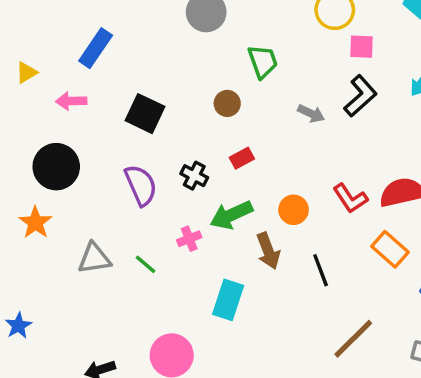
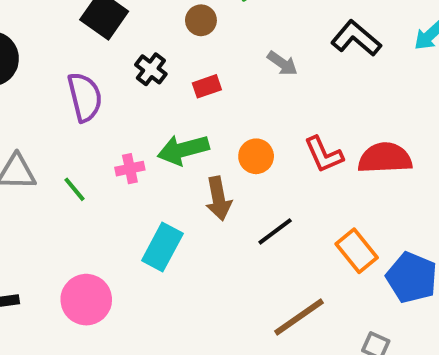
black L-shape: (360, 96) -> (356, 38), turned -108
gray arrow: (311, 113) -> (282, 63), moved
black cross: (194, 176) -> (151, 69), moved
orange rectangle: (390, 249) -> (357, 251), moved
black line: (321, 270) -> (275, 231), turned 64

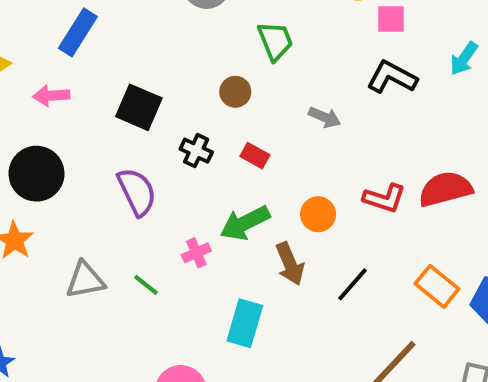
red rectangle: (207, 86) -> (255, 156), turned 60
red L-shape: (324, 154) -> (384, 198), turned -36

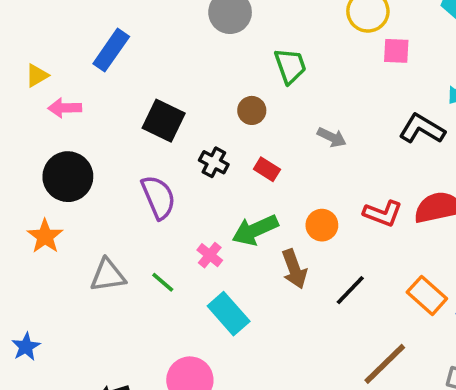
black L-shape: (392, 77) -> (422, 129), moved
pink arrow: (51, 96) -> (65, 108), moved
pink cross: (196, 253) -> (210, 255), turned -30
cyan rectangle: (245, 323) -> (229, 314), moved, turned -60

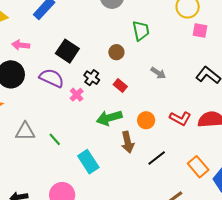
pink arrow: (65, 108) -> (21, 45), moved
purple semicircle: (158, 197) -> (52, 78), moved, turned -50
pink cross: (210, 255) -> (77, 95), moved

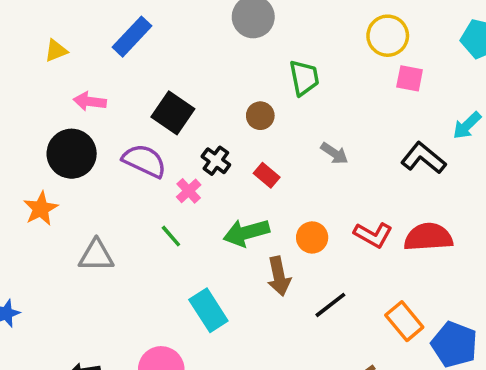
green line: (55, 139) -> (171, 236), moved

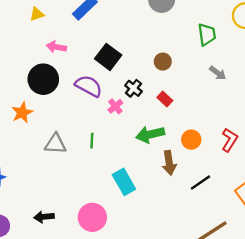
green trapezoid: (304, 78) -> (207, 34), moved
gray arrow: (334, 153) -> (218, 73), moved
red L-shape: (373, 235) -> (230, 140), turned -90
green line: (171, 236) -> (92, 141), moved, turned 40

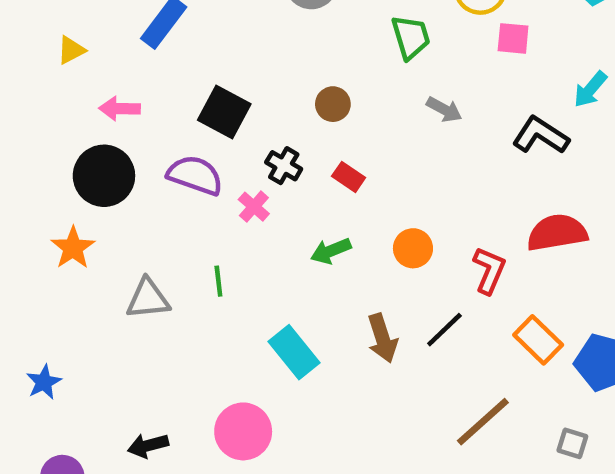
green arrow: (150, 134) -> (331, 251), size x0.7
red L-shape: (230, 140) -> (489, 270), moved
brown arrow: (169, 163) -> (382, 338), moved

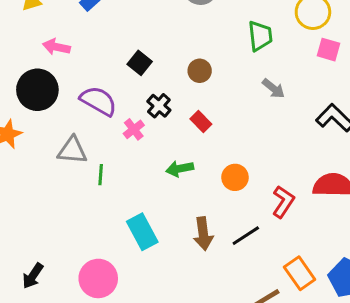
black square: (224, 112) -> (140, 63), moved, size x0.7
gray triangle: (148, 299) -> (72, 150), moved
orange rectangle: (538, 340) -> (300, 273), moved
black arrow: (148, 446) -> (33, 276), turned -52

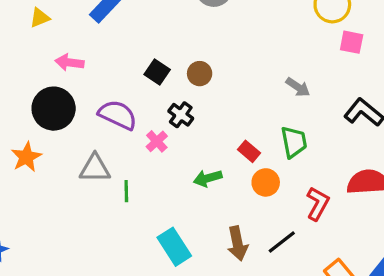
green trapezoid: (260, 36) -> (294, 142), moved
brown circle: (200, 71) -> (200, 74), moved
red rectangle: (201, 121) -> (249, 151), moved

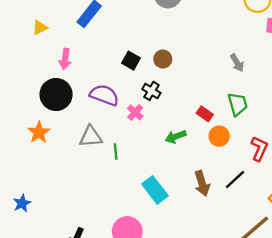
pink arrow: (70, 62) -> (65, 59), turned -84
gray arrow: (298, 87) -> (237, 63), turned 30

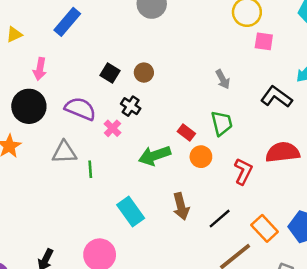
green arrow: (176, 137) -> (155, 156), size x1.4
black line: (235, 180) -> (220, 219), moved

